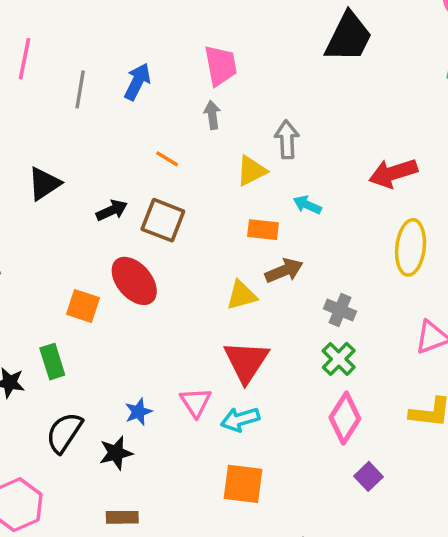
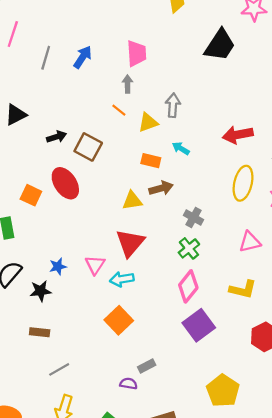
orange line: (167, 159) -> (119, 110), moved
purple square: (369, 476) -> (199, 325), size x1.8
orange square: (243, 484) -> (119, 320), turned 32

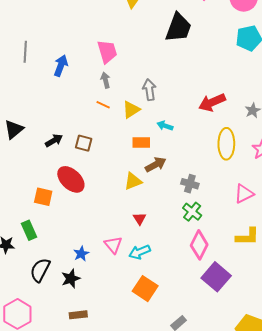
gray line: (46, 58) -> (25, 52), moved
brown square: (88, 147) -> (84, 143), size x0.7
red triangle: (130, 243) -> (140, 219), size x0.5

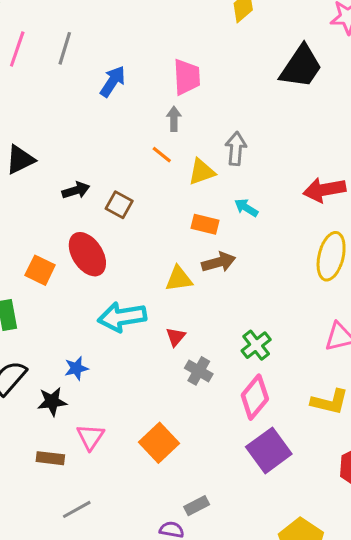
gray cross: (190, 184) -> (199, 371), moved
pink triangle: (113, 245) -> (90, 437), moved
cyan arrow: (140, 252) -> (122, 317), moved, size x1.4

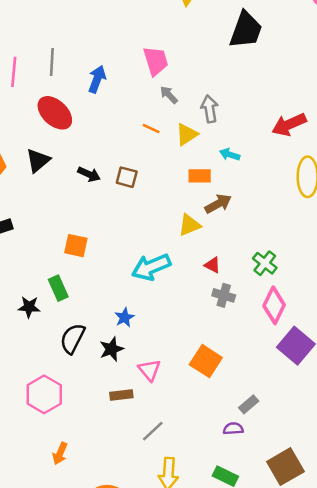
gray arrow: (174, 119) -> (169, 95), moved, turned -30
black arrow: (76, 190) -> (89, 174), turned 55
red ellipse: (87, 254) -> (55, 113), moved
red triangle: (176, 337) -> (212, 265), moved, turned -30

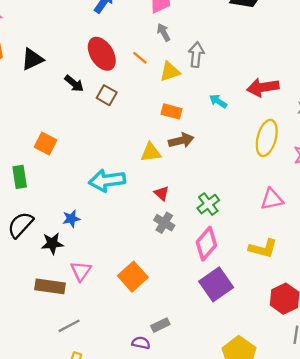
red ellipse: (55, 113) -> (102, 54), moved
cyan arrow: (230, 154) -> (218, 101), moved
brown rectangle: (121, 395) -> (50, 286), size x1.4

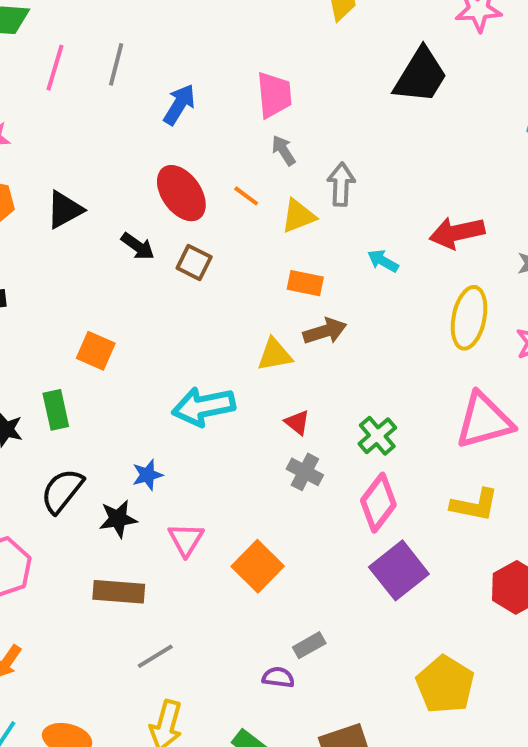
pink triangle: (272, 199) -> (484, 421), size x1.5
pink triangle: (81, 271) -> (186, 540), moved

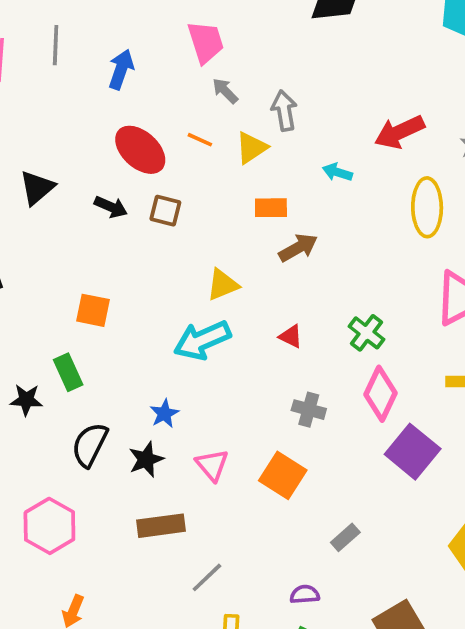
yellow triangle: (275, 355) -> (223, 285), moved
gray cross: (305, 472) -> (309, 410), moved
purple semicircle: (278, 677) -> (305, 594), moved

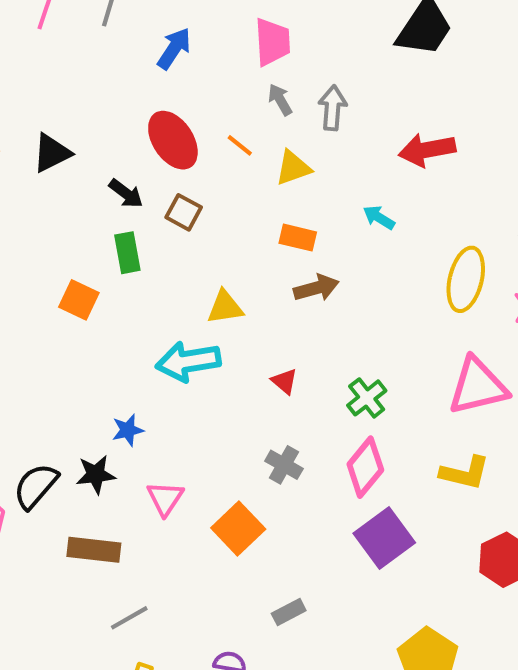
gray arrow: (284, 111) -> (332, 108), moved
red arrow: (399, 132) -> (427, 150), moved
green rectangle: (68, 372) -> (127, 253), moved
black semicircle: (90, 445) -> (36, 486), moved

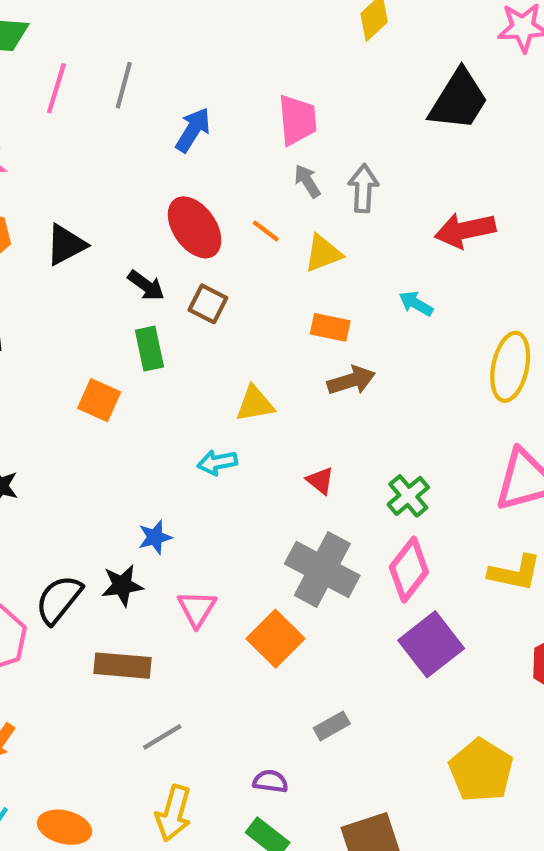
cyan arrow: (188, 361) -> (217, 462), size x0.6
gray cross: (284, 465) -> (322, 570), size x1.8

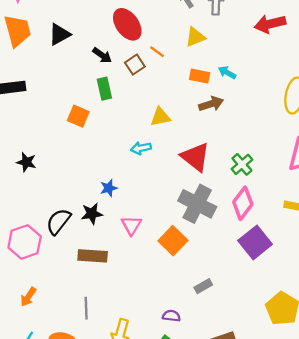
orange line: (266, 231) -> (157, 52), moved
brown square: (208, 304) -> (135, 65), turned 30
cyan arrow: (416, 304) -> (227, 73), moved
red triangle: (320, 481) -> (195, 157), size x2.0
gray line: (162, 737) -> (86, 308), moved, turned -60

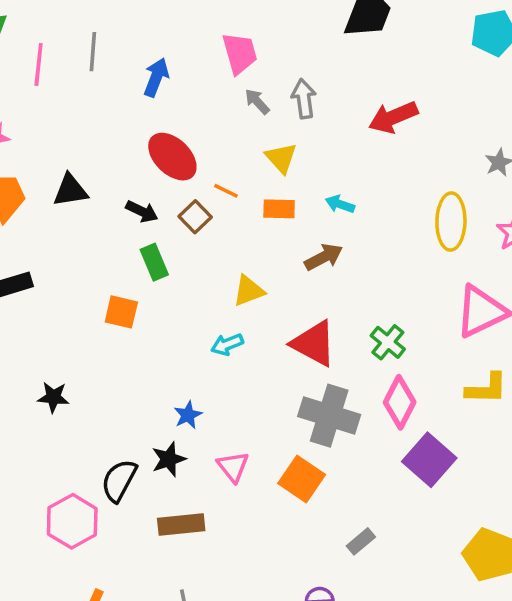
black triangle: (60, 34) -> (70, 190), turned 30
yellow triangle: (195, 37) -> (281, 158), turned -40
orange rectangle: (200, 76) -> (279, 209), moved

